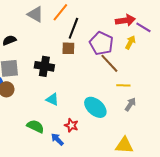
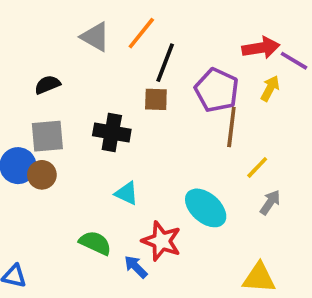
brown line: (109, 63) -> (231, 127), turned 50
yellow line: (123, 85) -> (257, 167), turned -48
red star: (71, 125) -> (162, 241), size x1.5

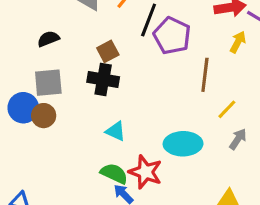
purple pentagon: (217, 90) -> (172, 36), moved
brown square: (156, 99) -> (108, 51), moved, turned -30
cyan ellipse: (206, 208) -> (183, 144), turned -42
green semicircle: (95, 243) -> (114, 174), moved

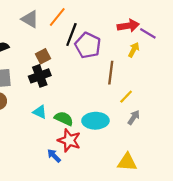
black cross: (103, 80) -> (40, 76), turned -30
cyan triangle: (116, 131) -> (40, 112), moved
green semicircle: (114, 174) -> (64, 119), moved

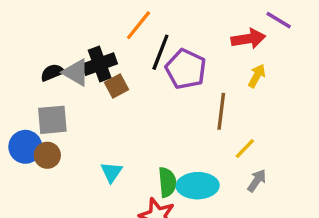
gray triangle: (30, 19) -> (76, 72), moved
purple line: (148, 33) -> (279, 20), moved
black cross: (40, 76) -> (100, 64), moved
cyan triangle: (40, 112) -> (111, 172), turned 40
green semicircle: (64, 119) -> (167, 182), moved, turned 60

